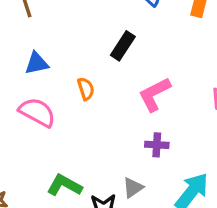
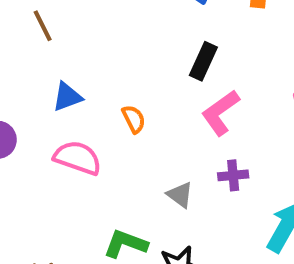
black rectangle: (123, 46) -> (203, 61), moved
gray triangle: (133, 188) -> (180, 195), moved, turned -40

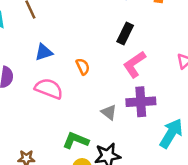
purple cross: (233, 175) -> (141, 102), size x1.6

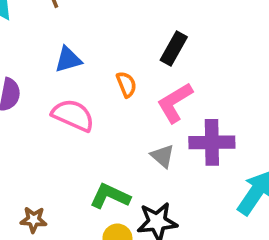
black rectangle: (125, 33) -> (174, 48), moved
pink L-shape: (134, 64) -> (175, 103), moved

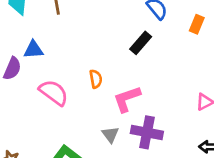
black rectangle: (174, 48) -> (141, 43), moved
blue triangle: (68, 60) -> (33, 50), moved

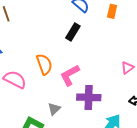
orange semicircle: (96, 79) -> (44, 64), size x1.5
gray triangle: (110, 135) -> (54, 109), moved, turned 32

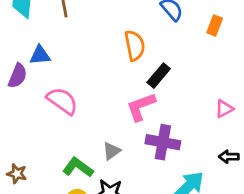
black rectangle: (73, 32) -> (159, 76), moved
orange semicircle: (44, 64) -> (135, 46), moved

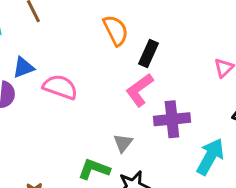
pink semicircle: (62, 101) -> (60, 87), moved

